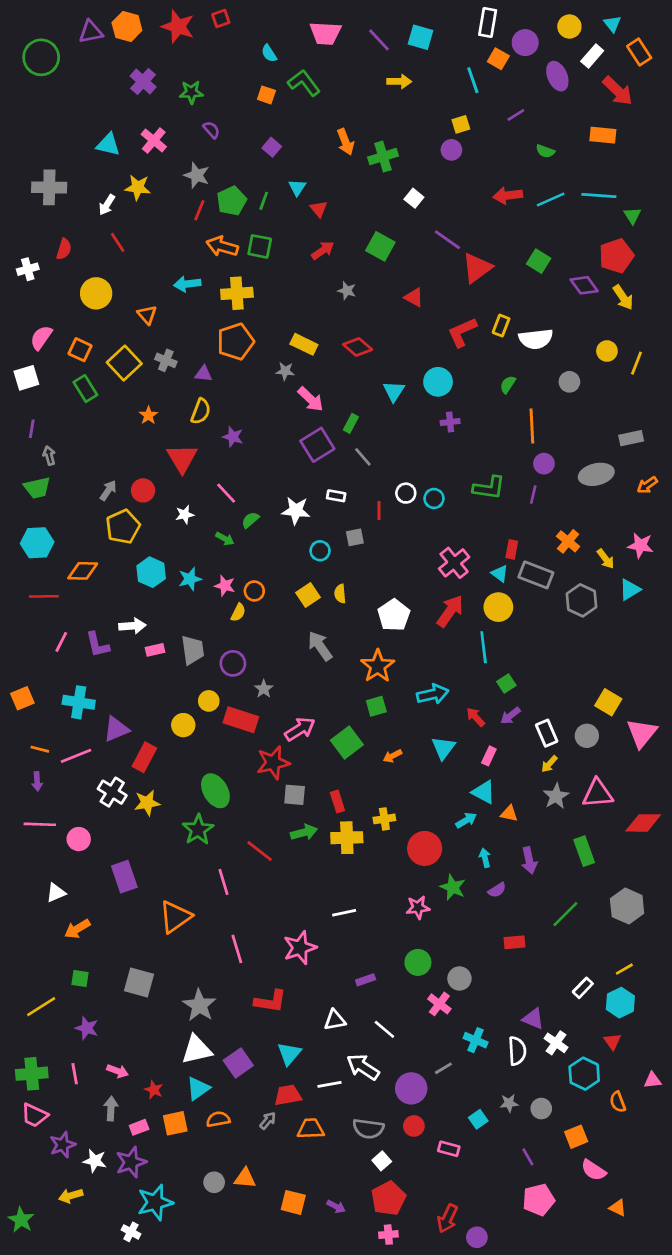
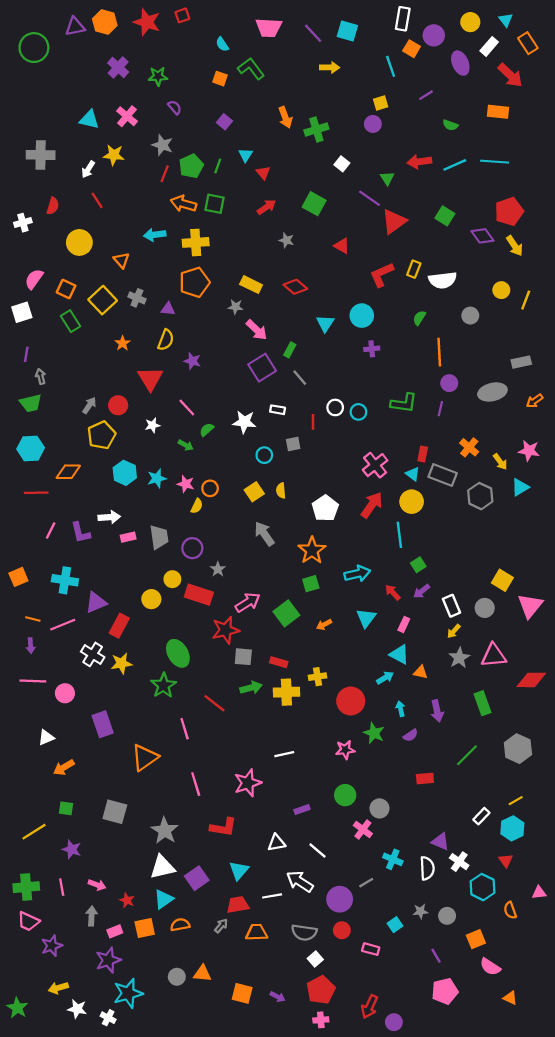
green triangle: (632, 216) -> (387, 178), moved
red rectangle: (337, 801) -> (279, 662), turned -56
white star: (95, 1161) -> (77, 1009), moved

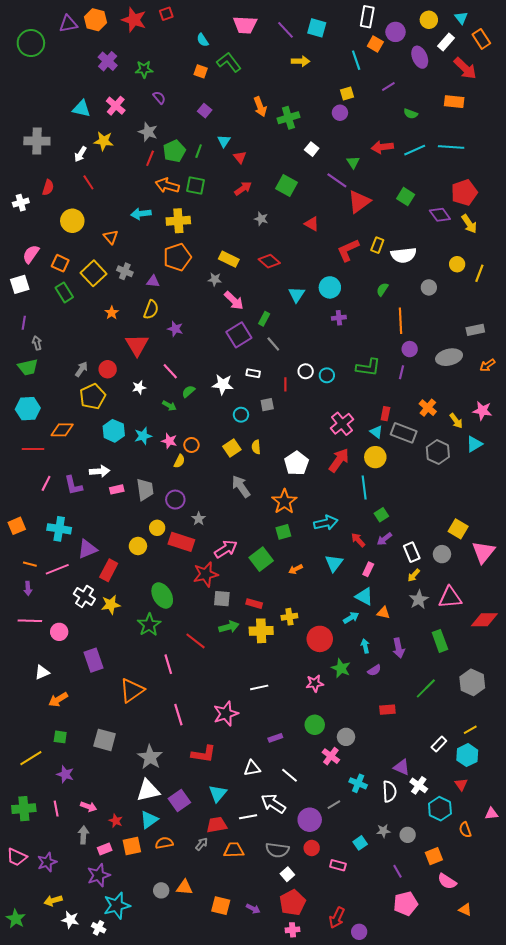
pink trapezoid: (28, 921) -> (17, 857), moved

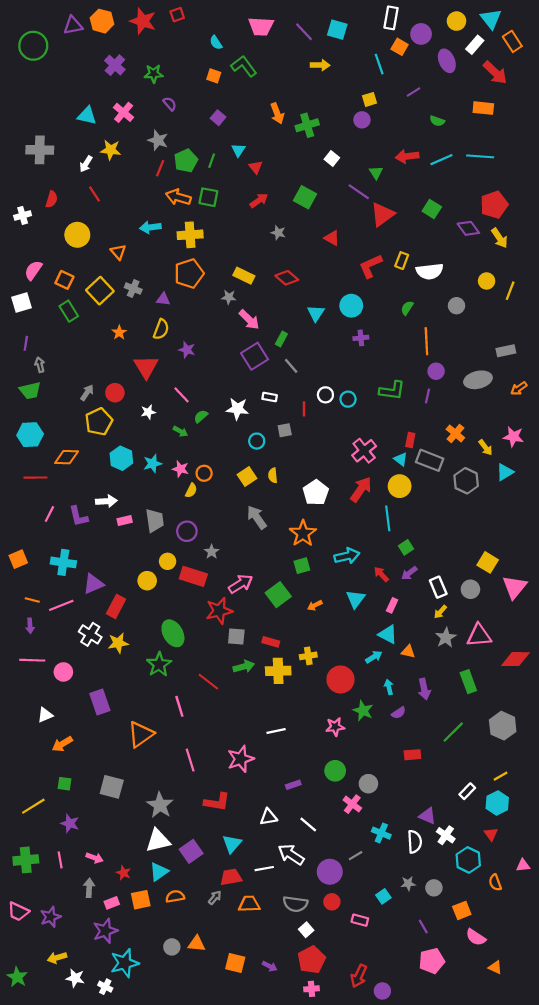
cyan triangle: (461, 18) -> (491, 19), size x1.5

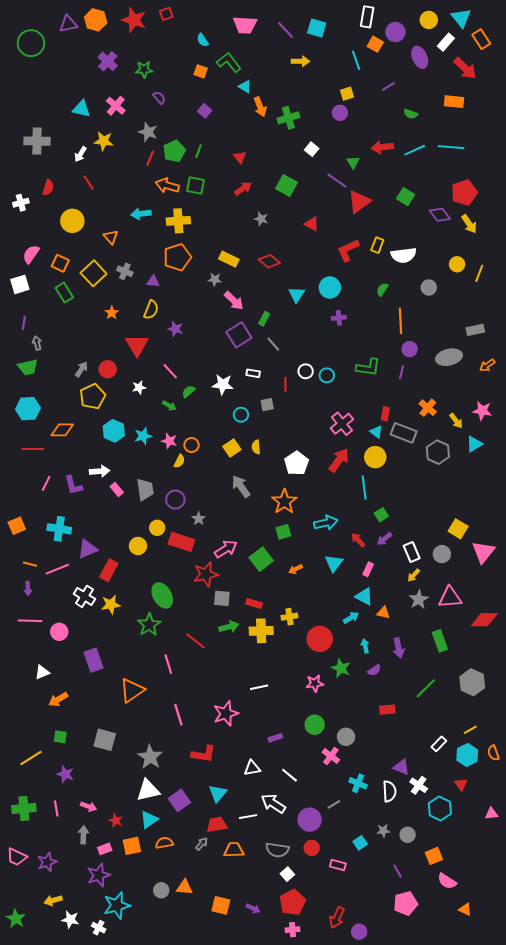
cyan triangle: (238, 150) -> (245, 87), moved, turned -32
pink rectangle: (125, 521) -> (117, 489), turned 64
orange semicircle: (495, 882) -> (493, 753), moved

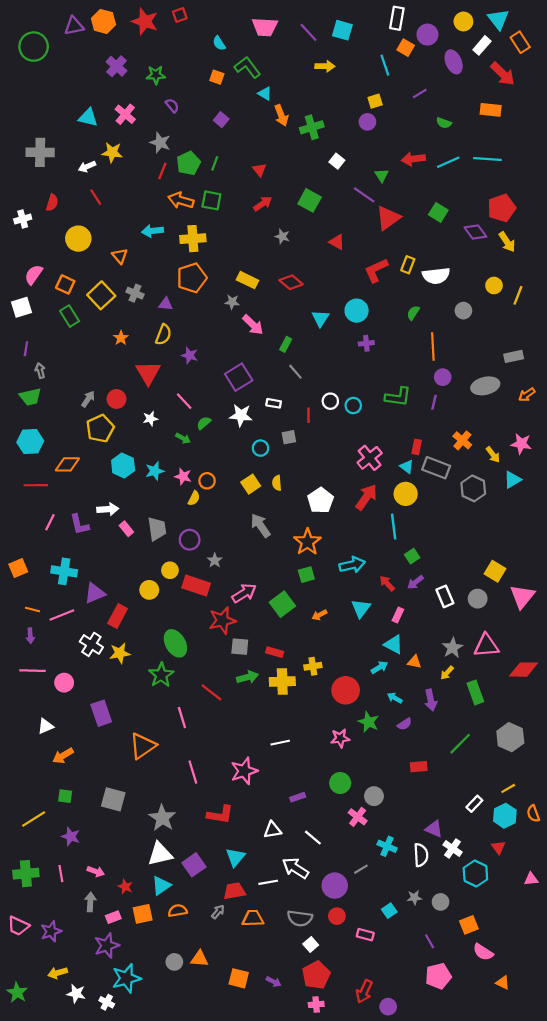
white arrow: (80, 154) -> (87, 167), turned 35
purple square: (239, 335) -> (239, 377), moved
yellow arrow: (414, 575) -> (447, 673), moved
cyan arrow: (365, 646) -> (395, 698), turned -48

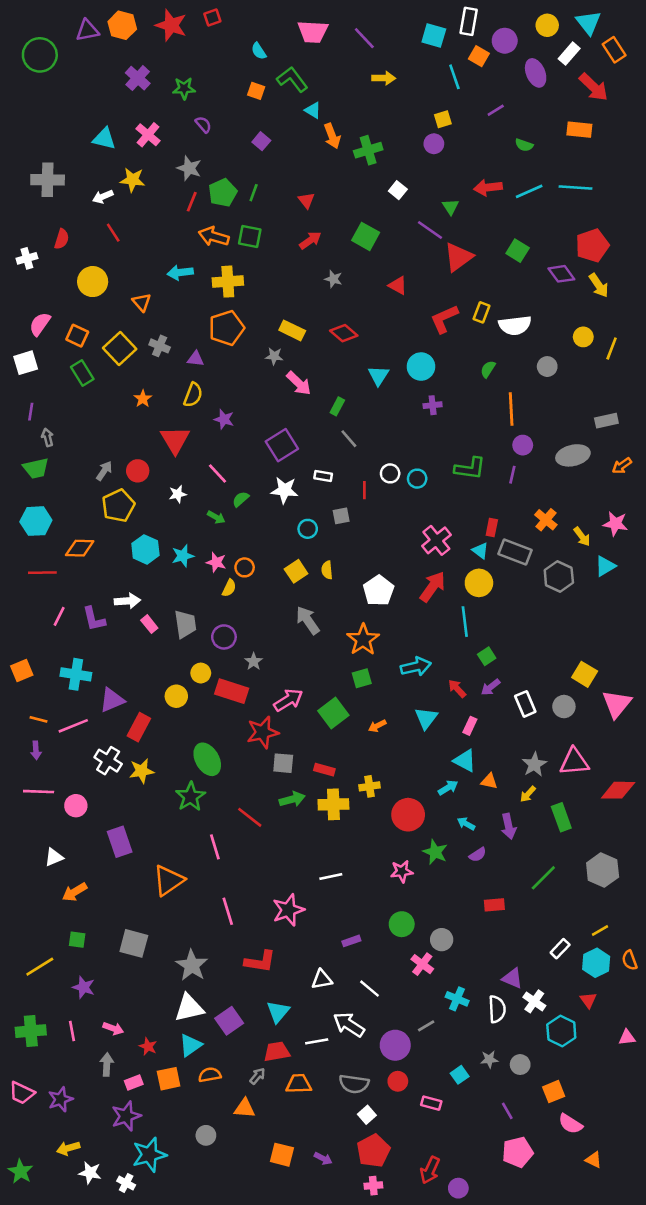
cyan square: (342, 30) -> (434, 36), moved
orange triangle: (199, 959) -> (245, 1108), moved

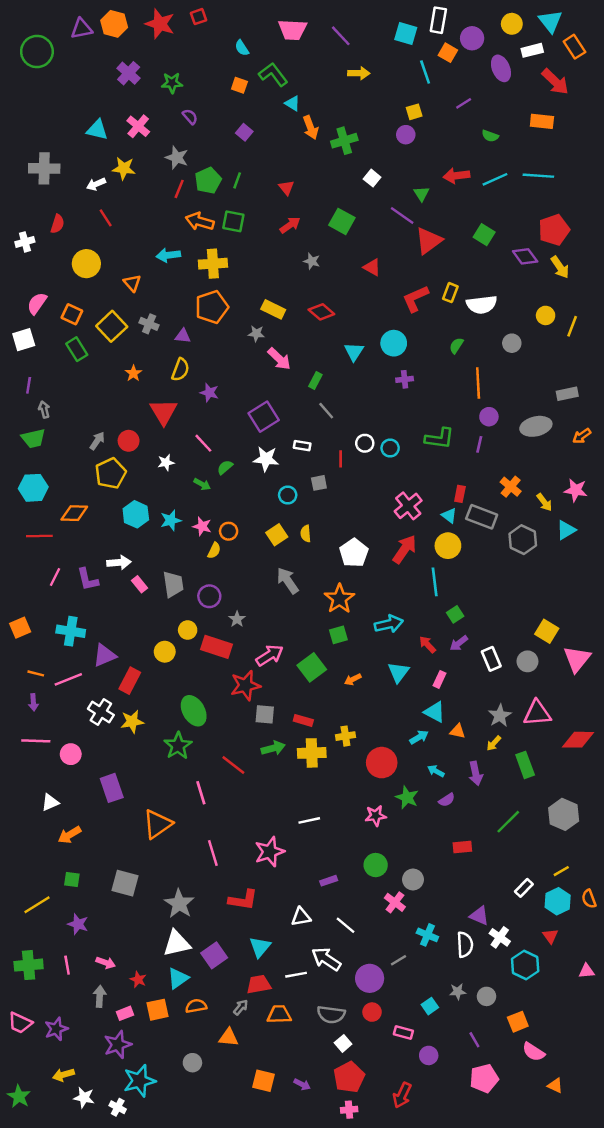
white rectangle: (569, 54) -> (532, 50), turned 35
purple circle: (458, 1188) -> (429, 1055), moved

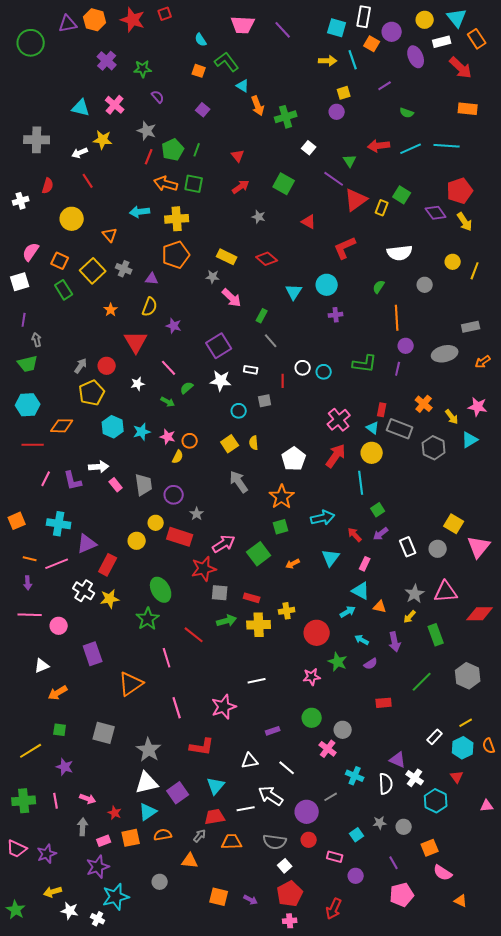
yellow arrow: (359, 73) -> (328, 61), moved
orange rectangle: (542, 121) -> (468, 109), moved
yellow rectangle: (450, 293) -> (382, 208), moved

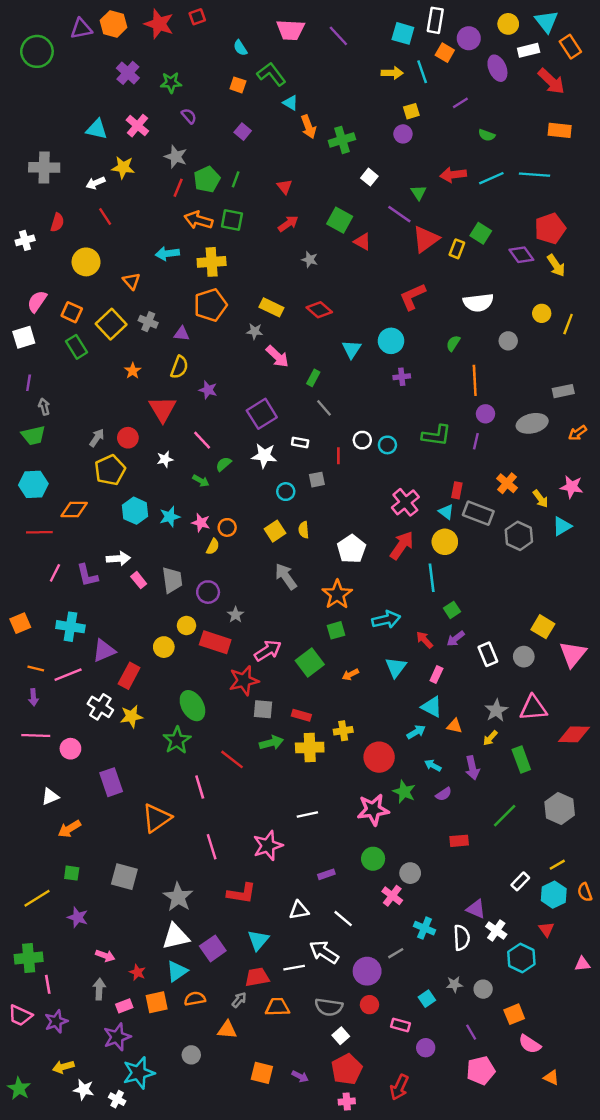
red triangle: (309, 222) -> (362, 242), moved
pink star: (312, 677) -> (373, 810), size x1.5
pink line: (56, 801) -> (48, 984), moved

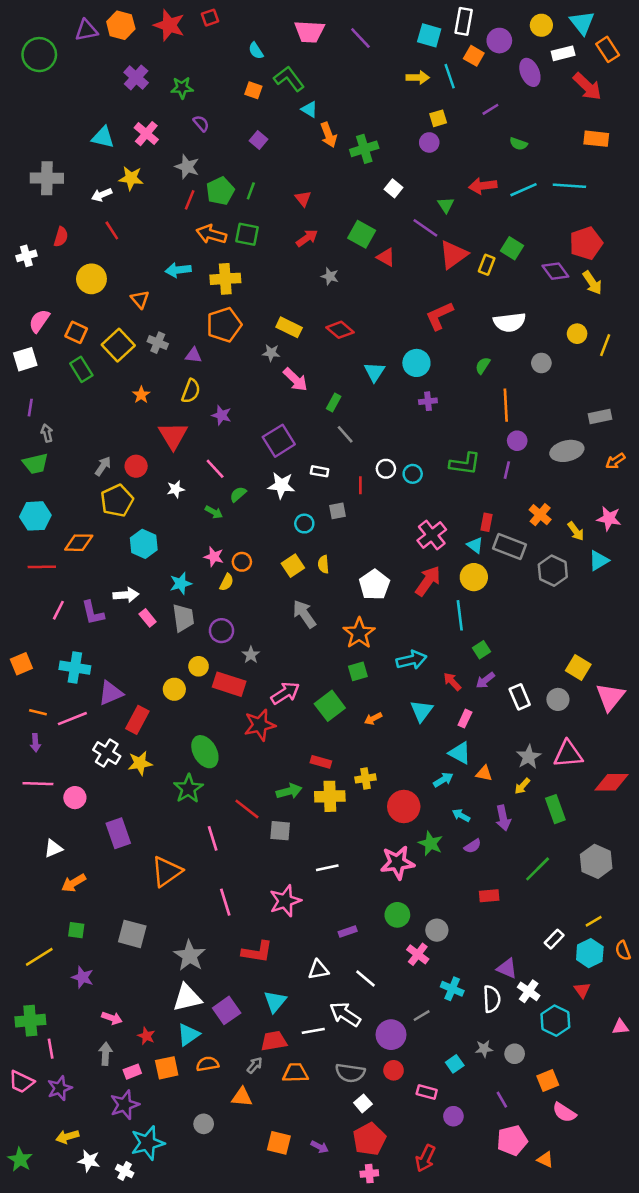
cyan star: (170, 517) -> (181, 583), moved
gray square: (263, 709) -> (280, 831), moved
orange triangle: (551, 1078) -> (545, 1160), moved

